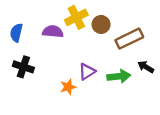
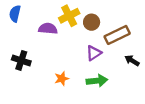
blue semicircle: (16, 33) -> (15, 14), moved
purple triangle: (87, 72) -> (94, 53), moved
green arrow: (119, 76) -> (97, 81), moved

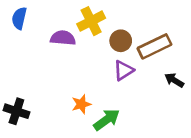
brown circle: (92, 22) -> (121, 41), moved
black cross: (21, 60) -> (16, 111), moved
green arrow: (97, 81) -> (107, 120), moved, turned -30

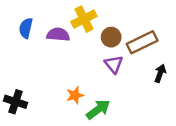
blue semicircle: (19, 18) -> (26, 28), moved
purple triangle: (124, 70) -> (114, 64), turned -36
black arrow: (174, 80) -> (160, 73), turned 78

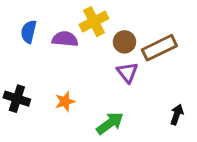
black arrow: (160, 73) -> (177, 115), moved
orange star: (75, 95) -> (65, 101), moved
black cross: (16, 102) -> (17, 99), moved

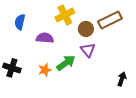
purple semicircle: (65, 39) -> (45, 38), moved
brown rectangle: (159, 48) -> (110, 20), moved
green arrow: (110, 123) -> (66, 63), moved

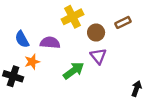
brown rectangle: (110, 20) -> (123, 22), size x0.6
blue semicircle: (20, 22) -> (22, 39), moved, turned -42
orange star: (45, 70) -> (32, 62), moved

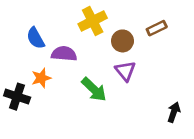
blue semicircle: (22, 39) -> (36, 38), moved
green arrow: (74, 71) -> (94, 89), turned 80

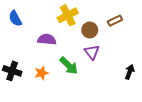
blue semicircle: (36, 38) -> (15, 18), moved
orange star: (41, 78) -> (42, 73), moved
black arrow: (174, 112) -> (130, 72), moved

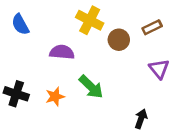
yellow cross: (68, 15) -> (90, 20), turned -36
purple triangle: (92, 52) -> (159, 69), moved
black arrow: (130, 72) -> (141, 119), moved

